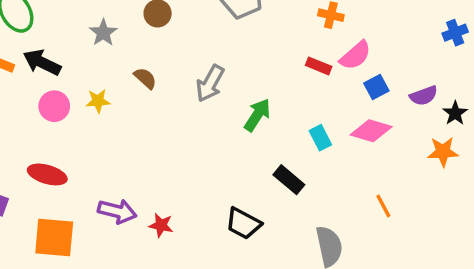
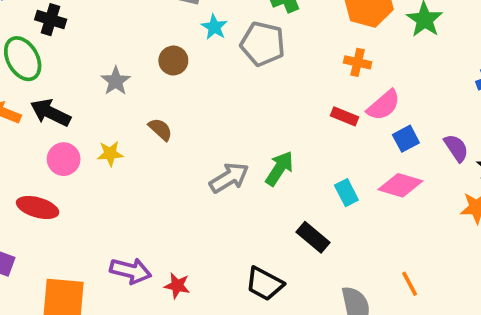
gray arrow: (210, 83) -> (229, 178), moved, turned -150
purple semicircle: (424, 96) -> (456, 148), turned -104
red ellipse: (47, 174) -> (38, 207), moved
orange line: (383, 206) -> (410, 284), moved

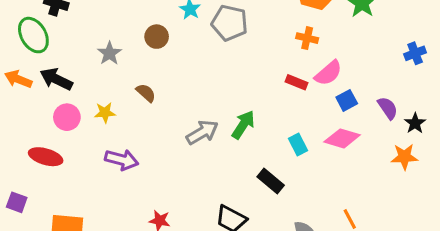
purple arrow: (131, 271) -> (122, 160), moved

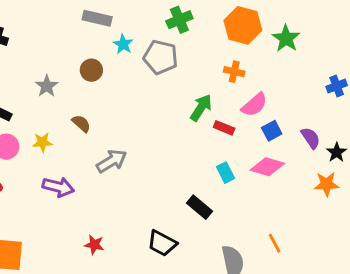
red rectangle: (296, 82) -> (224, 128), moved
green arrow: (243, 125) -> (201, 108), moved
gray arrow: (202, 132) -> (112, 161), moved

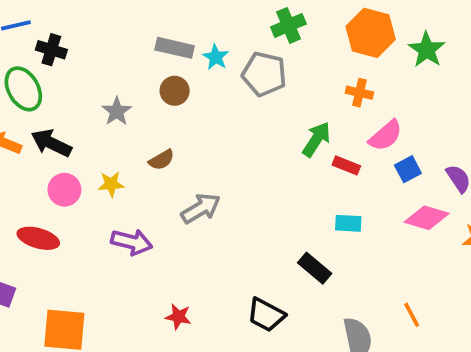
gray rectangle: (97, 18) -> (175, 48), moved
brown semicircle: (81, 124) -> (162, 160), turned 108
pink diamond: (267, 167) -> (427, 218), moved
cyan rectangle: (226, 173) -> (348, 223), turned -60

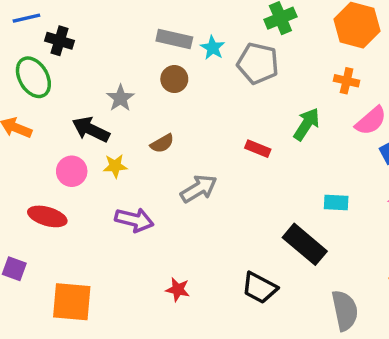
black arrow: (51, 143) -> (91, 129), moved
red rectangle: (346, 165) -> (258, 149), moved
black rectangle: (315, 268) -> (305, 244), size x1.4

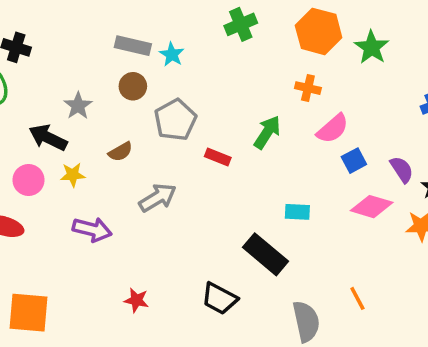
gray pentagon: (258, 63) -> (175, 120), moved, turned 30

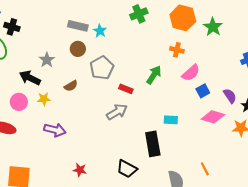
gray arrow: (158, 198) -> (117, 112), moved
black rectangle: (265, 254) -> (153, 144), turned 40

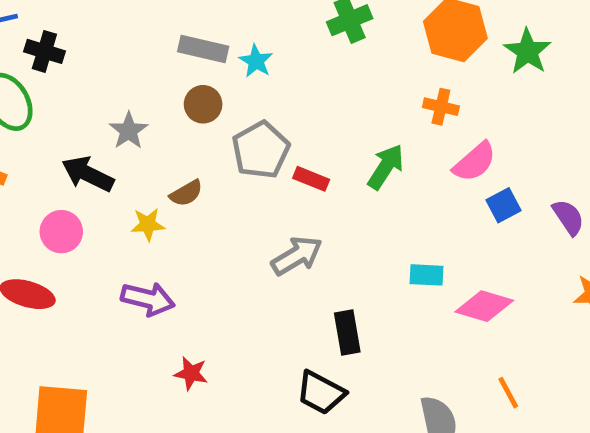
red rectangle: (126, 89) -> (311, 179), moved
yellow star: (44, 99) -> (148, 224), moved
pink diamond: (213, 117) -> (484, 306), moved
black rectangle: (153, 144) -> (347, 333), moved, size x0.7
red star: (80, 170) -> (191, 373), moved

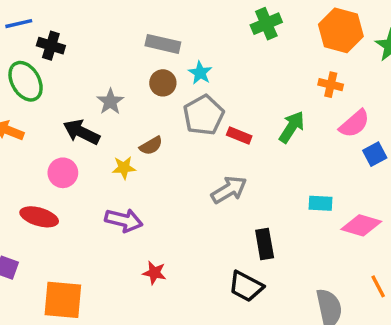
cyan star: (256, 61) -> (200, 73), moved

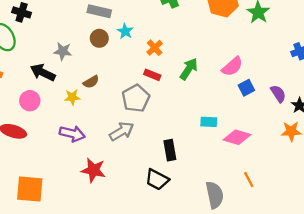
orange cross: (331, 85) -> (155, 48), moved, turned 35
gray star: (110, 102) -> (63, 51), turned -30
gray pentagon: (204, 115) -> (136, 98), moved
gray arrow: (229, 190) -> (122, 131), moved
red star: (154, 273) -> (93, 170), size x1.5

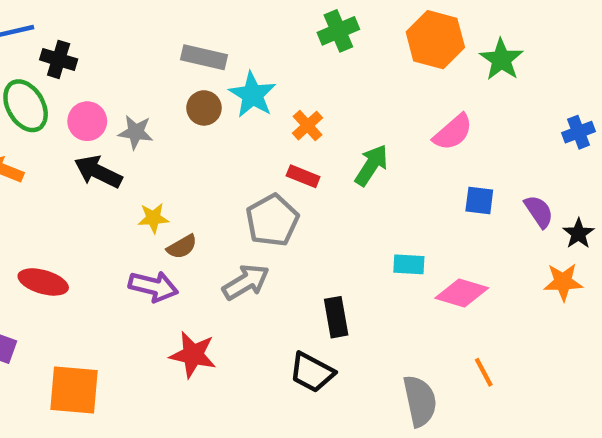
cyan star: (125, 31) -> (252, 95), size x1.5
pink semicircle: (232, 67) -> (453, 132), moved
brown semicircle: (91, 82) -> (182, 247), moved
blue square: (246, 88) -> (479, 200), turned 35
pink circle: (30, 101) -> (87, 121), moved

